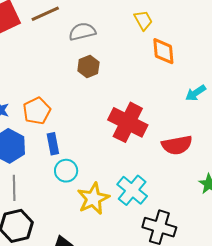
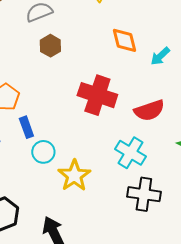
orange diamond: (163, 51) -> (124, 40), moved
cyan cross: (132, 190) -> (131, 153), moved

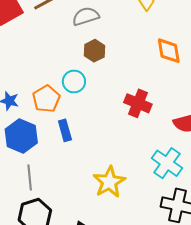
red cross: (97, 95) -> (138, 103), size x0.7
cyan circle: (43, 152) -> (74, 82), moved

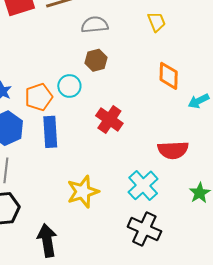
red cross: (138, 103) -> (109, 119), moved
blue rectangle: (65, 130) -> (50, 132), size x1.4

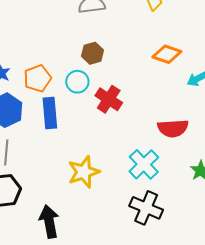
brown hexagon: (96, 60) -> (93, 53), moved
orange diamond: (169, 76) -> (167, 54), turned -72
cyan circle: (69, 86) -> (77, 82), moved

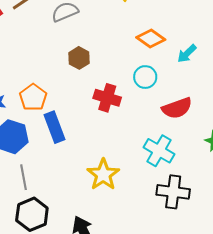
orange diamond: (167, 54) -> (151, 39), turned 32
cyan circle: (77, 82) -> (145, 77), moved

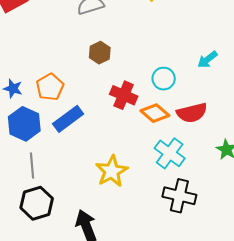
orange diamond: (151, 39) -> (155, 113), moved
blue rectangle: (54, 127) -> (68, 119), turned 68

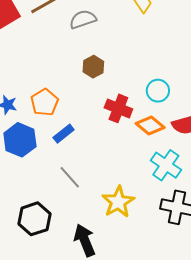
blue rectangle: (68, 119) -> (64, 134), size x0.7
gray line: (32, 165) -> (70, 177), moved, turned -35
yellow star: (112, 171) -> (118, 202), moved

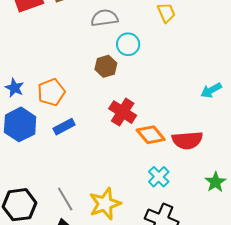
cyan circle: (158, 91) -> (128, 44), moved
cyan cross: (166, 165) -> (159, 177), size x0.7
gray line: (70, 177) -> (65, 199), moved

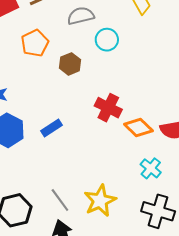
brown hexagon: (106, 66) -> (70, 64), moved
orange pentagon: (51, 92) -> (35, 43), moved

